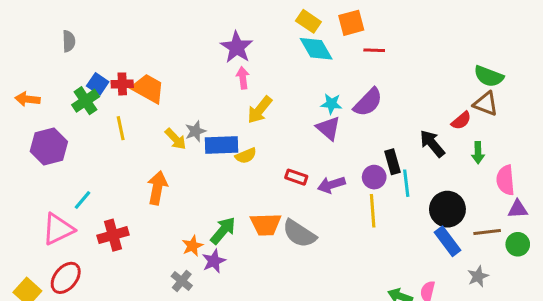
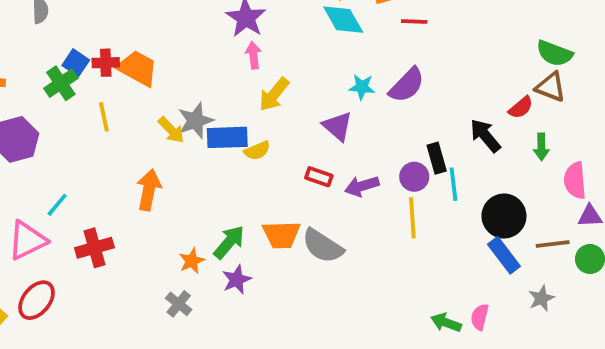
purple triangle: (328, 128) -> (338, 126), moved
gray star: (195, 131) -> (195, 121), size x1.4
purple star: (214, 261) -> (237, 280), moved

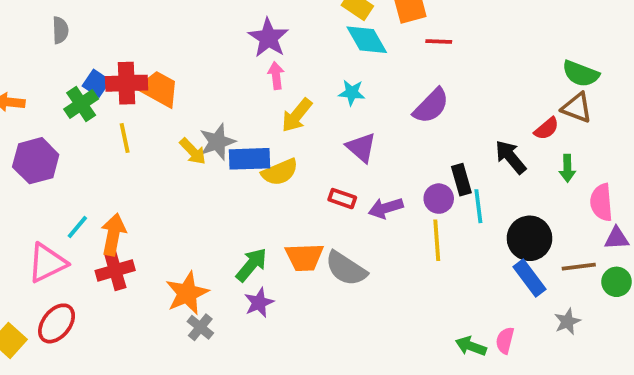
red cross: (106, 63) -> (127, 83), size x1.5
cyan star: (362, 87) -> (352, 93), moved
yellow semicircle: (257, 151) -> (280, 172), size x1.4
orange arrow: (149, 190) -> (113, 235), moved
orange star: (192, 261) -> (187, 293), moved, size x1.6

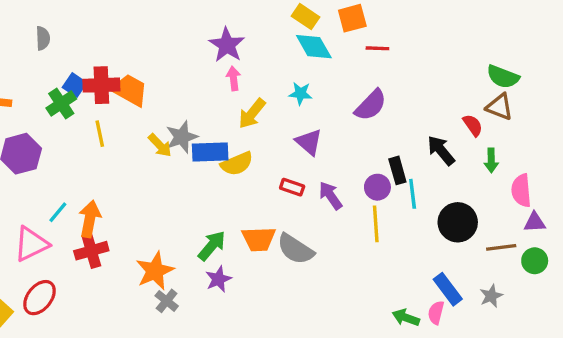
red semicircle: (547, 129) -> (473, 125), turned -85
purple arrow: (386, 208) -> (331, 196), turned 72
blue rectangle: (530, 278) -> (448, 289), moved

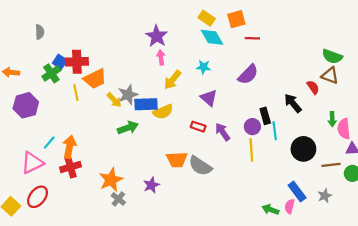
orange trapezoid: (130, 90) -> (95, 79), moved, turned 125
green arrow: (491, 160) -> (332, 119), moved
green arrow: (212, 246) -> (128, 128), moved, turned 30

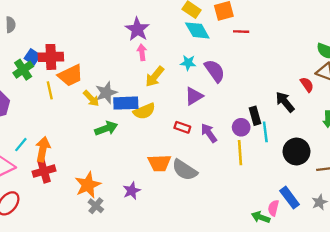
purple semicircle: (248, 74) -> (215, 71), moved, turned -80
purple triangle: (209, 98) -> (194, 96), turned 48
pink semicircle: (290, 206) -> (273, 208), moved

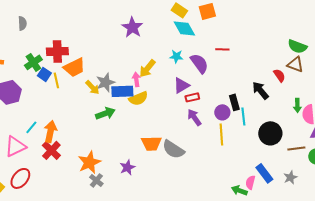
red line: (241, 32) -> (222, 49), moved
pink arrow: (142, 52) -> (136, 79), moved
blue square: (32, 57) -> (44, 74), moved
red rectangle: (182, 127) -> (192, 97), moved, turned -32
red cross: (44, 171) -> (51, 150), turned -30

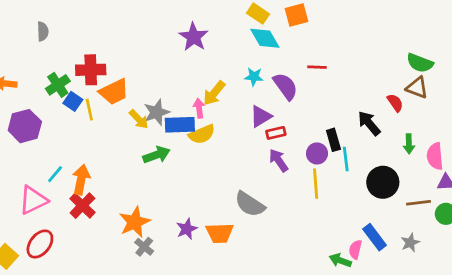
green arrow: (297, 105) -> (409, 144), moved
orange trapezoid: (151, 143) -> (220, 233), moved

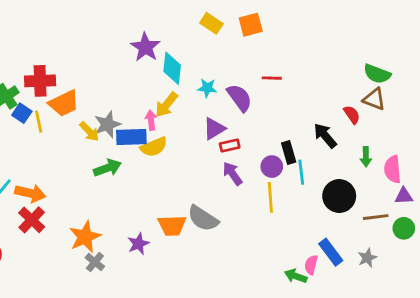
cyan diamond: (265, 38) -> (172, 68), moved, turned 36
orange arrow: (81, 180) -> (30, 193), turned 92
orange trapezoid: (220, 233) -> (172, 226), moved

